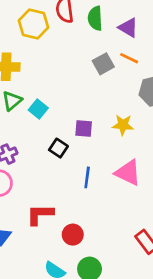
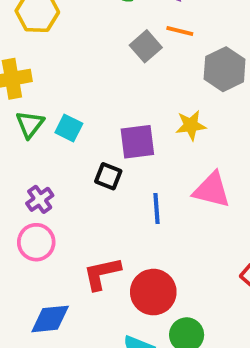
purple square: (84, 128) -> (137, 142), size x1.4
red circle: (73, 235) -> (153, 292), size x1.5

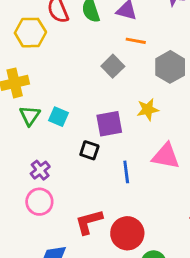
gray square: (146, 46) -> (113, 66), moved

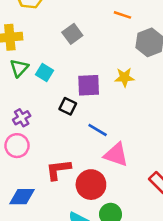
gray square: (113, 66) -> (72, 34), moved
pink triangle: (166, 156) -> (116, 155), moved
blue line: (126, 172) -> (98, 130), turned -60

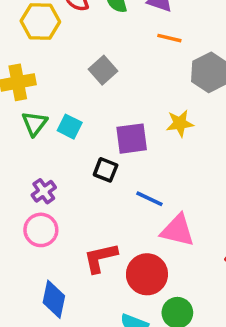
blue diamond: (22, 197) -> (54, 299), turned -72

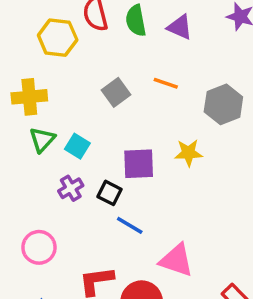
orange line: (169, 38) -> (166, 83), moved
purple cross: (44, 191) -> (71, 188), moved
blue line: (149, 199) -> (130, 225), moved

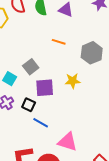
gray square: (116, 92) -> (31, 67), moved

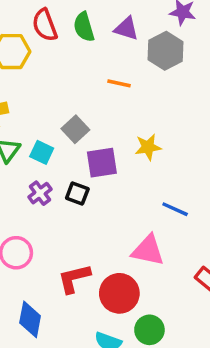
gray hexagon: (92, 53) -> (165, 51), moved
blue line: (41, 123) -> (175, 209), moved

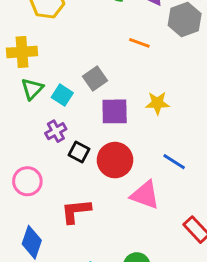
black square: (77, 194) -> (79, 152), moved
red circle: (119, 293) -> (115, 160), moved

